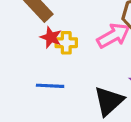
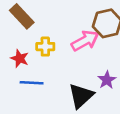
red star: (51, 37) -> (20, 58), moved

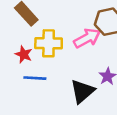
yellow cross: (45, 47) -> (49, 43), size x1.5

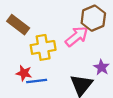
red star: (24, 54) -> (24, 73), moved

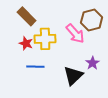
pink arrow: (77, 36) -> (75, 34), turned 80
red star: (24, 73) -> (26, 43), moved

